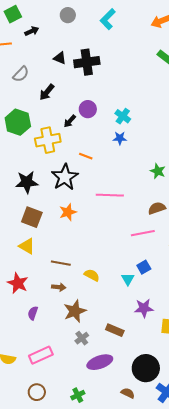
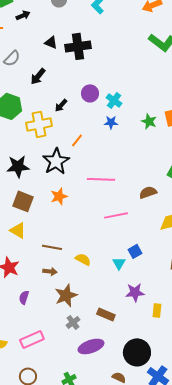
purple circle: (88, 109) -> (90, 93), moved
orange line: (86, 156) -> (77, 140), turned -72
green star: (158, 171) -> (149, 121), moved
pink line: (143, 233) -> (116, 215), moved

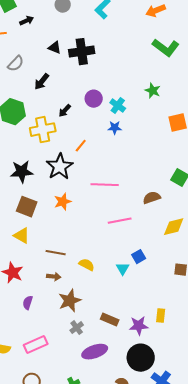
green star: (149, 121) -> (153, 91), moved
purple star: (135, 292) -> (139, 326), moved

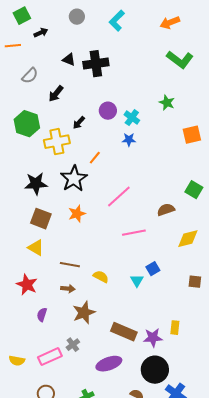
pink line: (105, 185) -> (119, 197), turned -44
brown rectangle: (110, 320) -> (124, 332), size x1.4
gray cross: (77, 328) -> (73, 345), moved

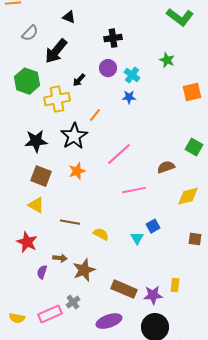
black cross: (96, 64) -> (113, 38), moved, size x0.7
black arrow: (56, 94) -> (56, 51), size x1.5
brown arrow: (68, 289) -> (60, 258), moved

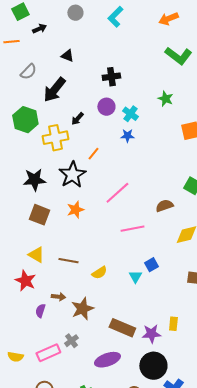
yellow triangle: (36, 205) -> (36, 255), moved
yellow semicircle: (101, 234) -> (99, 273), turned 119

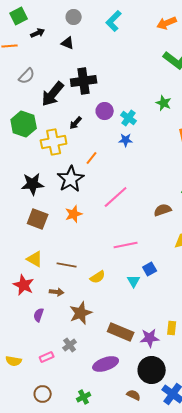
black triangle: (67, 56) -> (68, 43), moved
black cross: (111, 77) -> (84, 81), moved, size x1.4
pink line: (132, 229) -> (126, 245), moved
brown arrow: (58, 297) -> (57, 292), moved
pink rectangle: (48, 353) -> (47, 357), size x0.6

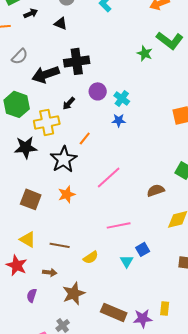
black arrow: (53, 94) -> (46, 74), turned 32
green star: (164, 103) -> (145, 53), moved
black star: (33, 184) -> (26, 147), moved

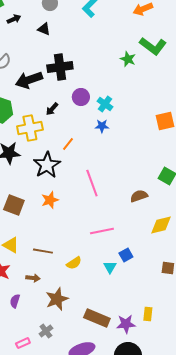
pink line: (109, 177) -> (92, 183), turned -68

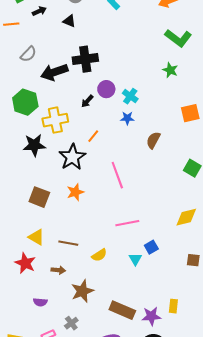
green star: (128, 59) -> (170, 70), moved
black arrow: (52, 109) -> (87, 101), moved
brown semicircle: (139, 196) -> (153, 140), moved, turned -42
purple semicircle: (15, 301) -> (40, 302), moved, turned -104

